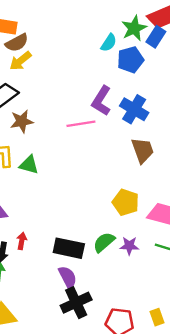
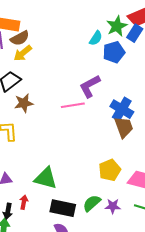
purple L-shape: (101, 101) -> (90, 86), turned 30
blue cross: (134, 109) -> (122, 109), moved
green triangle: (29, 165) -> (46, 178), moved, size x1.4
yellow pentagon: (126, 202) -> (110, 170), turned 30

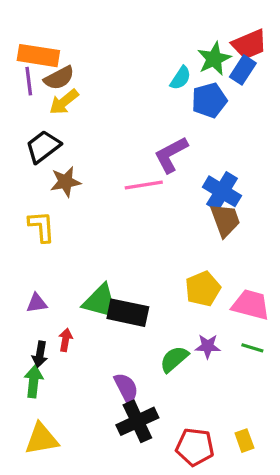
green semicircle: (92, 203) -> (174, 359), moved
black rectangle: (63, 208) -> (128, 313), moved

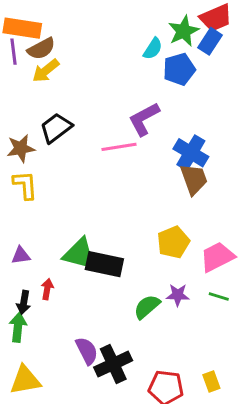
black trapezoid: (43, 147) -> (56, 128), moved
brown star: (65, 182) -> (21, 148), moved
pink trapezoid: (251, 305) -> (217, 257), turned -42
purple semicircle: (126, 388) -> (87, 351), moved

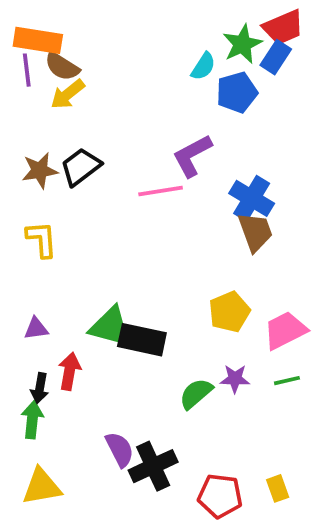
brown semicircle: (41, 49) -> (62, 66), turned 60
brown star: (21, 148) -> (40, 171), moved
red arrow: (47, 289) -> (69, 371), size x1.4
green line: (219, 296) -> (287, 381), turned -30

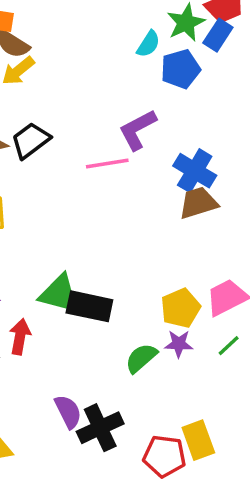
brown trapezoid: (255, 232) -> (198, 203), turned -87
yellow pentagon: (229, 312) -> (180, 308), moved
green line: (287, 381) -> (229, 346), turned -30
yellow rectangle: (278, 488) -> (198, 440), moved, size x1.5

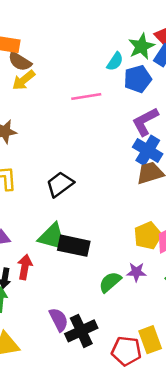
purple L-shape: (138, 130) -> (145, 122), moved
black trapezoid: (31, 140) -> (60, 184), moved
pink line: (107, 164) -> (86, 97), moved
yellow pentagon: (180, 308) -> (148, 236), moved

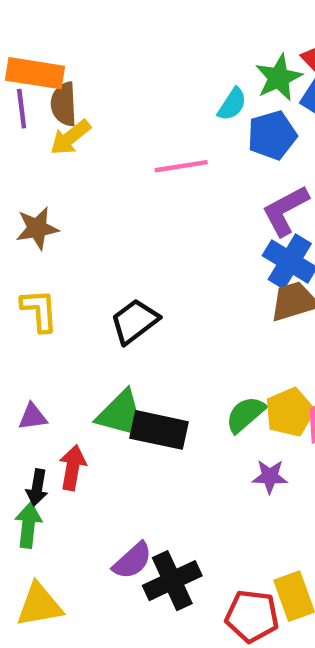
brown semicircle: (20, 61) -> (64, 104), turned 55
green semicircle: (110, 282) -> (245, 414), moved
purple semicircle: (59, 320) -> (132, 561), turned 75

